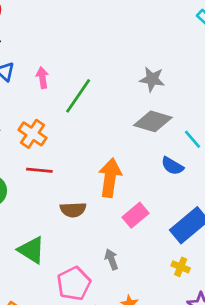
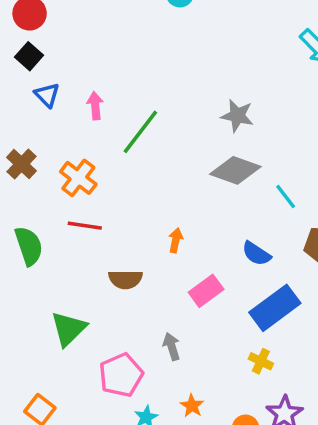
blue semicircle: (172, 166) -> (256, 254), moved
orange arrow: (110, 178) -> (176, 240), size x0.5
green triangle: (31, 250) -> (69, 329), turned 40

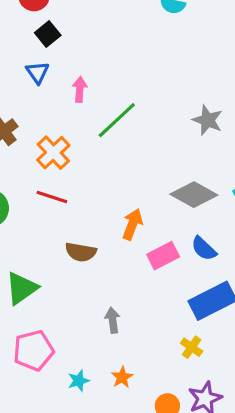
black square: (29, 56) -> (48, 34), moved
gray diamond: (235, 170) -> (194, 195), moved
orange arrow: (176, 240) -> (132, 224), size x1.4
pink rectangle: (206, 291) -> (163, 256), moved
pink pentagon: (121, 375) -> (33, 350), moved

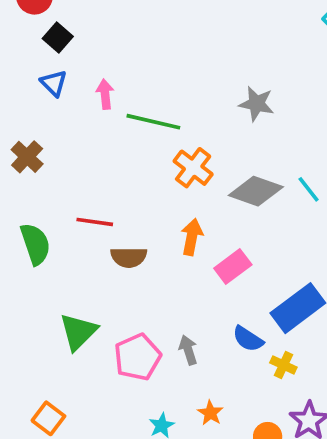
green line: (117, 120) -> (153, 122), turned 66
orange cross: (53, 153) -> (193, 168), moved
blue semicircle: (204, 249) -> (248, 339), moved
brown semicircle: (81, 252) -> (129, 257), moved
pink pentagon: (33, 350) -> (137, 357), moved

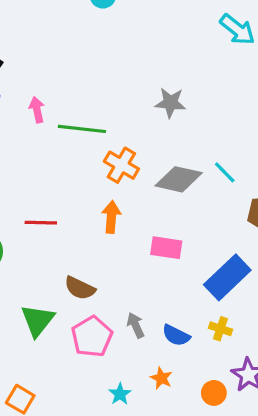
orange arrow: (192, 237) -> (111, 217), moved
brown semicircle: (129, 257) -> (80, 288), moved, turned 32
pink rectangle: (233, 267) -> (166, 248), turned 52
blue semicircle: (248, 339) -> (176, 335), moved

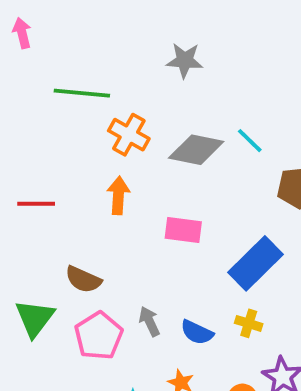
pink arrow: (37, 110) -> (22, 33), moved

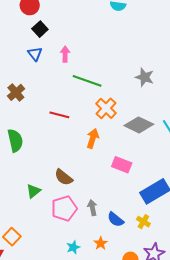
pink arrow: (22, 33) -> (65, 54), moved
red line: (36, 204) -> (59, 115), moved
green triangle: (35, 318) -> (33, 191), size x0.7

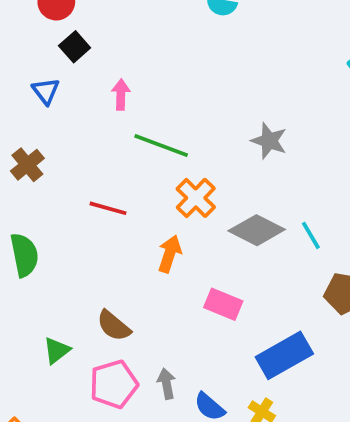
blue triangle: (35, 54) -> (46, 91), moved

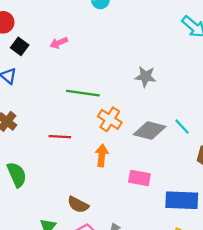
pink arrow: (121, 95) -> (59, 43), moved, turned -102
blue rectangle: (284, 355) -> (182, 200), turned 44

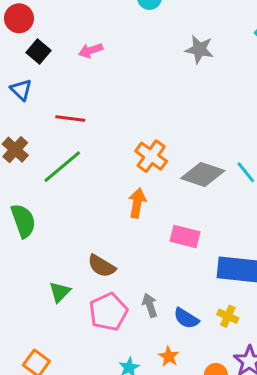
gray star: (145, 77) -> (199, 49), moved
green line: (83, 93) -> (62, 167), moved, turned -52
red line: (60, 137) -> (70, 119), moved

